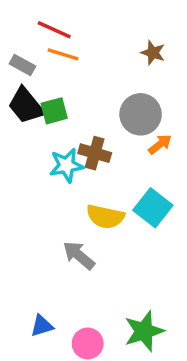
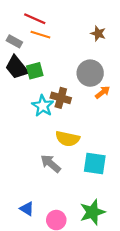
cyan star: (67, 165) -> (43, 106), turned -30
cyan square: (153, 208) -> (95, 164), moved, turned -30
blue triangle: (42, 326) -> (27, 209), turned 49

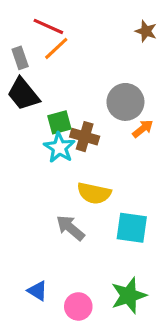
brown star: (98, 33) -> (146, 31), moved
orange line: (40, 35) -> (56, 48), turned -60
gray rectangle: (14, 41) -> (20, 58), turned 42
green square: (35, 71) -> (59, 122), moved

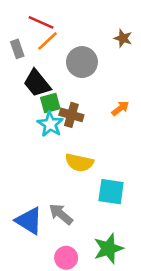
brown star: (146, 31) -> (123, 38), moved
black trapezoid: (23, 94) -> (37, 83), moved
gray circle: (125, 102) -> (82, 62), moved
gray arrow: (70, 228) -> (61, 214), moved
blue triangle: (37, 291) -> (29, 221), moved, size x1.6

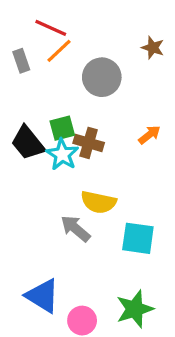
black trapezoid: (37, 83) -> (28, 143), moved
gray arrow: (61, 214) -> (75, 228), moved
blue triangle: (29, 221) -> (43, 296), moved

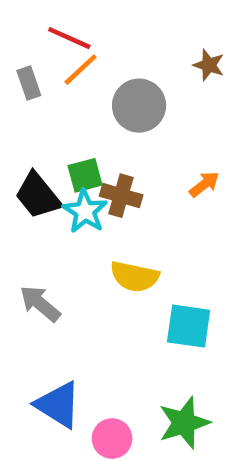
gray arrow: (75, 228) -> (40, 304), moved

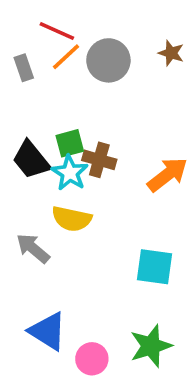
gray circle: (139, 106) -> (108, 60), moved
orange arrow: (204, 184) -> (167, 175), moved, size x1.6
yellow semicircle: (135, 277) -> (72, 219), moved

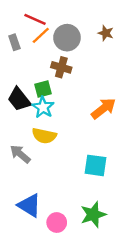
brown cross: (99, 160) -> (61, 67), moved

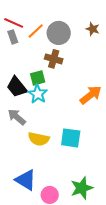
red line: (35, 19) -> (14, 23), moved
yellow semicircle: (44, 136) -> (39, 139), moved
gray arrow: (20, 154) -> (17, 117), moved
cyan square: (96, 165) -> (71, 138), moved

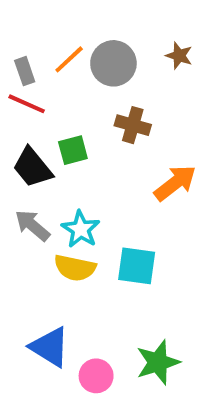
red line: (14, 23) -> (27, 104), moved
brown cross: (54, 59) -> (133, 125), moved
cyan star: (38, 94) -> (81, 229), moved

